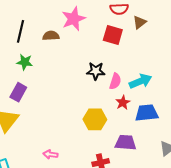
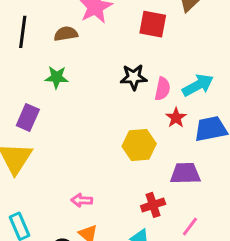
green star: (25, 62) -> (57, 77), moved

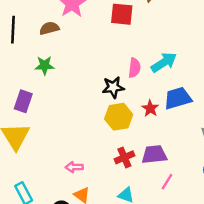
black star: (134, 77) -> (113, 87), moved
red star: (176, 118) -> (150, 108), moved
purple trapezoid: (185, 173) -> (154, 154), moved
red cross: (153, 205) -> (124, 157), moved

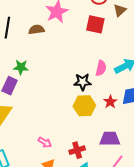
green star: (45, 65) -> (21, 67), moved
red cross: (124, 157) -> (77, 150), moved
pink arrow: (74, 167) -> (45, 142), turned -152

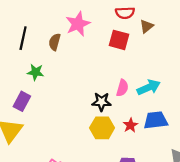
brown semicircle: (36, 30) -> (55, 42), turned -70
green star: (21, 67) -> (36, 72), moved

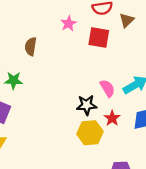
pink star: (78, 24) -> (68, 24), moved, size x0.6
pink semicircle: (122, 88) -> (107, 88), turned -42
red star: (130, 125) -> (112, 118), moved

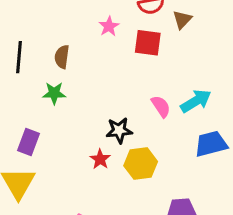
green star: (13, 80) -> (54, 93), moved
black star: (87, 105) -> (119, 130), moved
red star: (112, 118) -> (100, 159), moved

